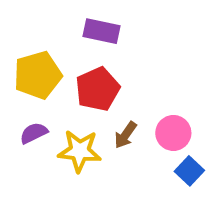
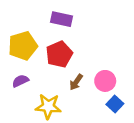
yellow star: (80, 151) -> (48, 106), moved

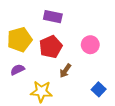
pink circle: (105, 81) -> (90, 45), moved

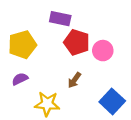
red pentagon: (51, 47) -> (77, 42), moved, turned -30
blue square: (99, 89) -> (112, 101), size x1.5

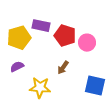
purple rectangle: (60, 19) -> (41, 26), moved
blue square: (112, 101) -> (95, 86), turned -30

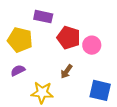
purple rectangle: (41, 26) -> (43, 17), moved
yellow pentagon: (19, 38) -> (20, 40), turned 30

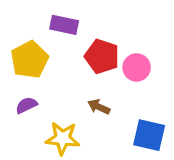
yellow pentagon: (20, 40) -> (30, 60), turned 30
brown arrow: (66, 71) -> (99, 107), turned 80

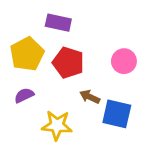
red pentagon: (102, 56) -> (68, 63), moved
blue square: (149, 135) -> (117, 114), moved

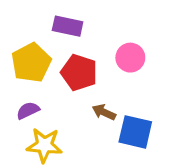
pink circle: (124, 61) -> (130, 58), moved
yellow star: (57, 125) -> (44, 145), moved

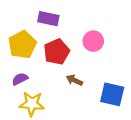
red pentagon: (79, 72) -> (57, 52), turned 30
blue square: (135, 132) -> (112, 94), moved

